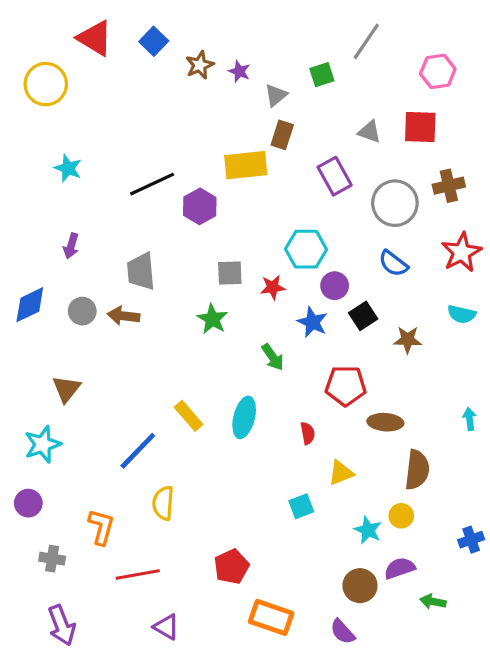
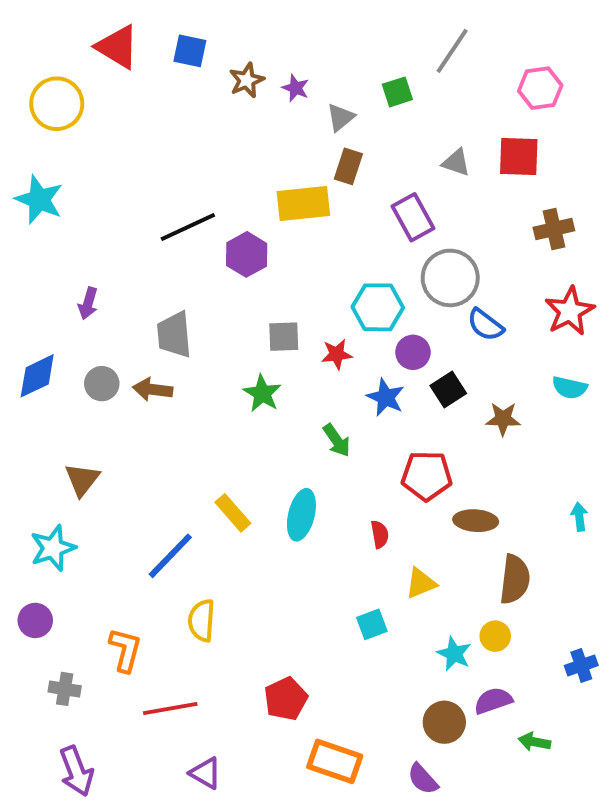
blue square: (154, 41) -> (190, 51), turned -32
cyan star: (68, 168) -> (39, 200), moved, size x1.4
gray circle: (395, 203) -> (450, 278), moved

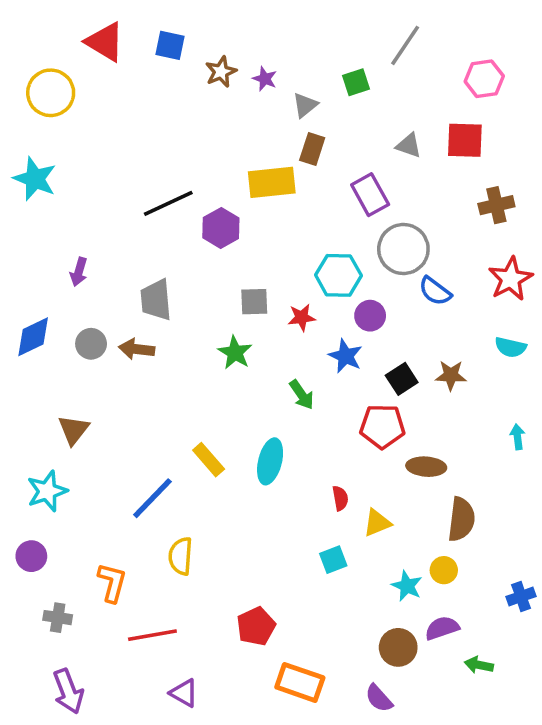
black square: (448, 389) -> (402, 379), moved
cyan arrow: (579, 517) -> (517, 437), moved
red semicircle: (380, 534) -> (340, 498), moved

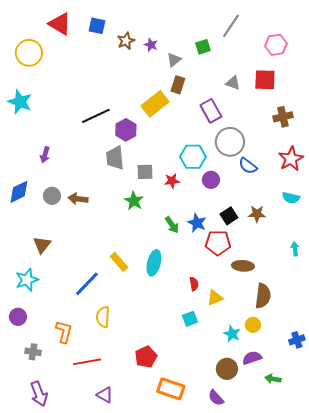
yellow rectangle: (272, 182) -> (155, 104), turned -32
gray trapezoid: (156, 300) -> (115, 158), moved
blue star: (345, 356) -> (197, 223), moved

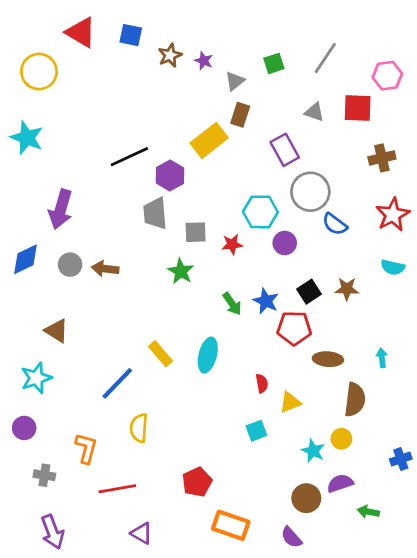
gray line: (231, 26) -> (325, 58), moved
pink hexagon: (276, 45) -> (387, 76), moved
purple arrow: (45, 155) -> (61, 209), size x1.8
brown triangle: (42, 245) -> (57, 331), turned -36
cyan arrow: (295, 249) -> (382, 358), moved

